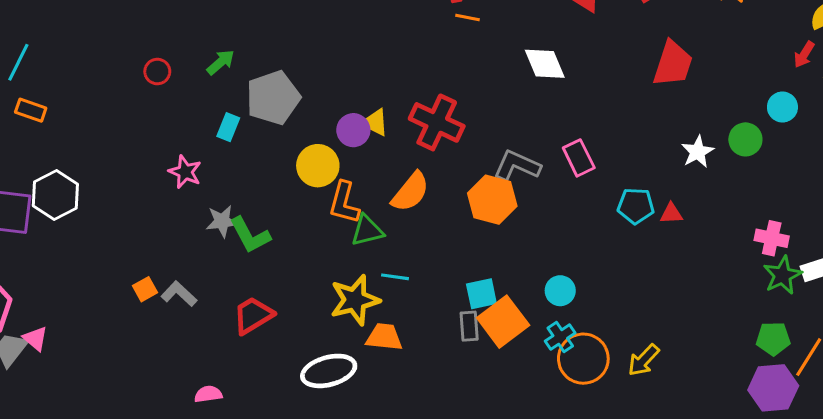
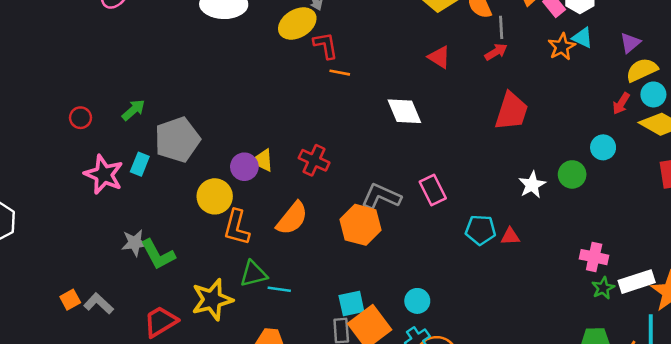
red cross: (437, 122) -> (314, 160), size x0.7
pink star: (185, 172) -> (104, 174), moved, size x1.4
green triangle: (367, 230) -> (253, 274), moved
green star: (782, 275) -> (603, 288), size x0.7
yellow star: (355, 300) -> (212, 300), moved

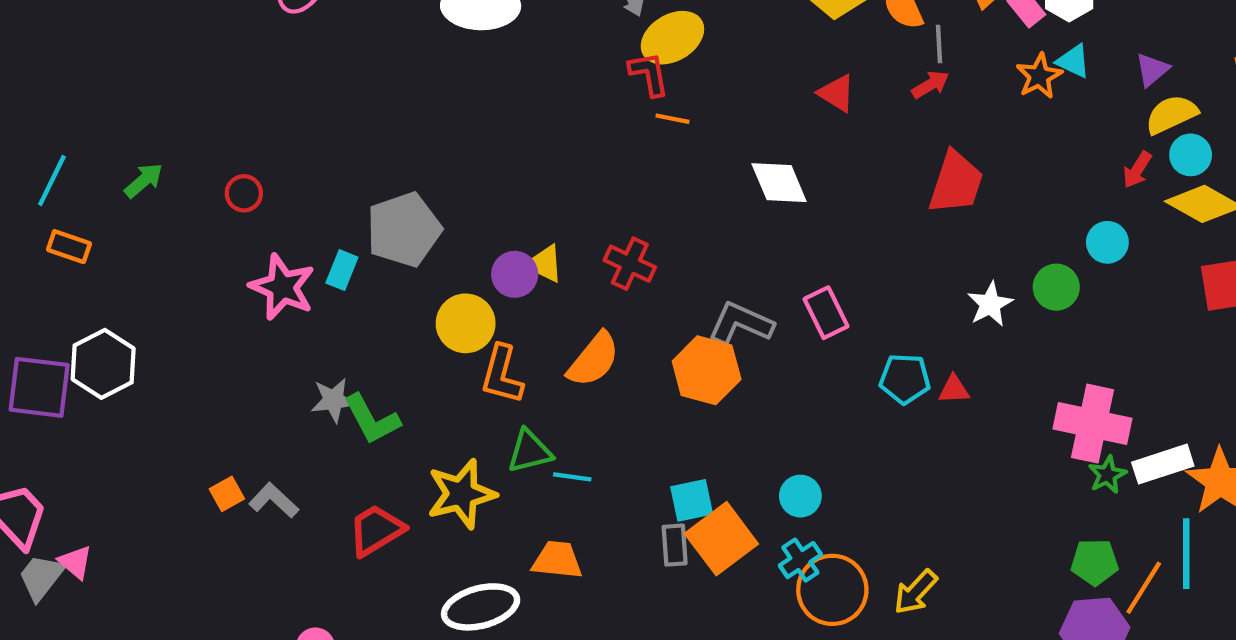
yellow ellipse: (297, 23) -> (672, 38), moved
green arrow: (133, 110) -> (144, 180), moved
pink cross: (594, 257) -> (1092, 424), size x1.6

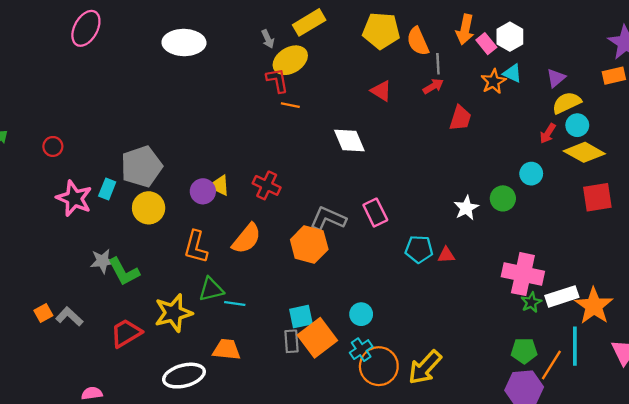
red trapezoid: (956, 183) -> (460, 118), moved, size x0.7
yellow circle: (466, 323) -> (149, 208), moved
yellow arrow: (916, 592) -> (425, 367), size x1.4

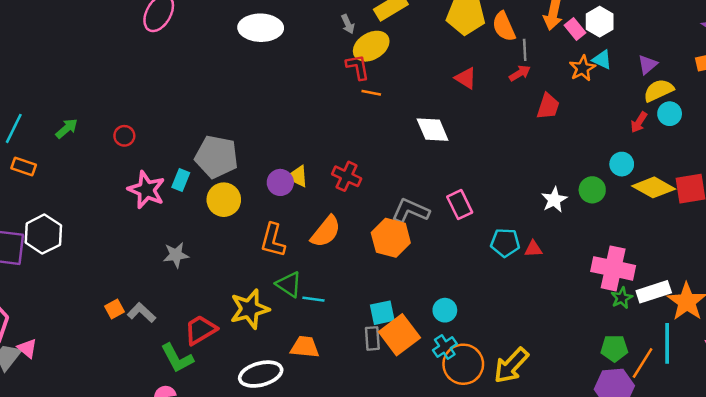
yellow diamond: (584, 152) -> (654, 187), moved
gray pentagon: (141, 167) -> (216, 157), turned 30
green L-shape: (124, 272) -> (177, 358), moved
green triangle: (211, 289) -> (289, 284), turned 48

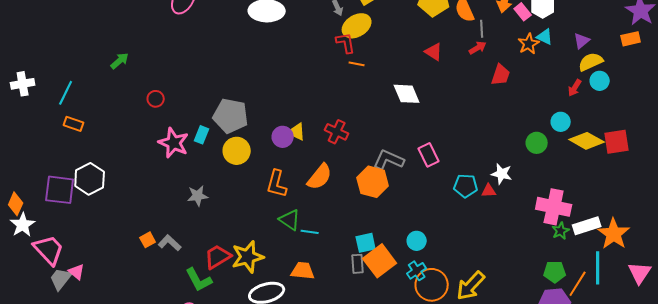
green arrow: (67, 128) -> (120, 61), moved
white star: (554, 200) -> (502, 174), moved, turned -30
yellow star: (250, 309) -> (248, 257), moved

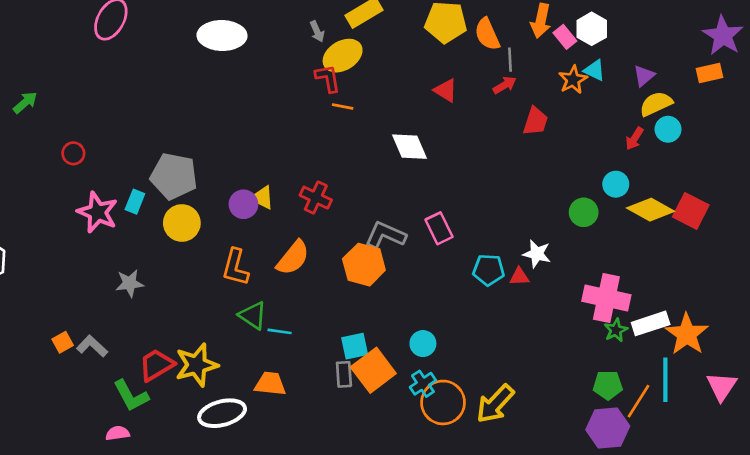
red square: (617, 142) -> (691, 211), turned 36

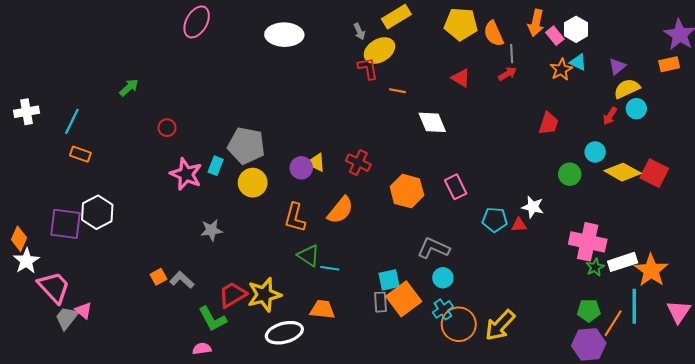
orange line: (343, 106) -> (397, 91), moved
red trapezoid: (535, 121) -> (549, 123), moved
gray L-shape: (385, 235) -> (433, 248), moved
orange hexagon: (364, 265) -> (407, 191), moved

